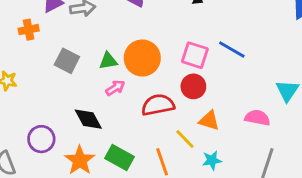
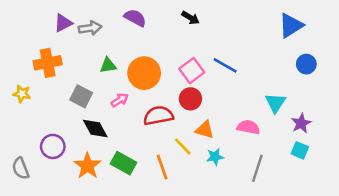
orange cross: (29, 30) -> (48, 63), moved, size x1.5
pink square: (195, 55) -> (192, 71), turned 35
gray square: (67, 61) -> (81, 96), moved
green triangle: (108, 61) -> (108, 65), moved
cyan star: (212, 160) -> (215, 157), moved

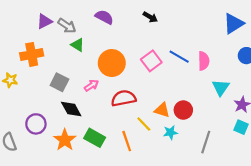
gray arrow: (90, 28) -> (67, 26), turned 42
green triangle: (108, 65) -> (78, 45), moved, turned 40
red circle: (190, 99) -> (183, 110), moved
pink semicircle: (248, 127) -> (204, 61), moved, turned 78

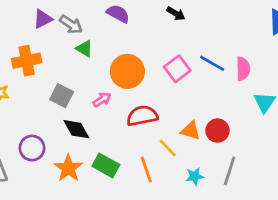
cyan star: (171, 132) -> (195, 176), moved
gray line: (206, 142) -> (230, 171), moved

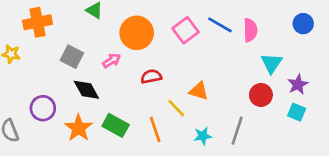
red semicircle: (142, 116) -> (151, 76), size x0.7
red circle: (217, 131) -> (261, 95), moved

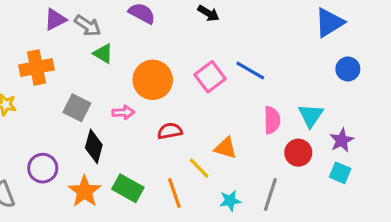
pink semicircle: (250, 30) -> (272, 120), moved
pink arrow: (112, 61) -> (123, 112), turned 30
black diamond: (86, 90) -> (94, 146), turned 44

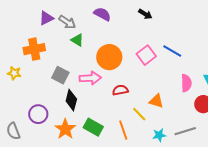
pink arrow: (123, 112) -> (90, 78), size x1.5
gray line: (270, 194) -> (185, 131), turned 55

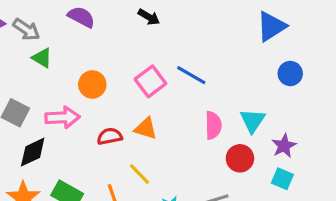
orange circle: (109, 57) -> (92, 84), size x0.7
black diamond: (71, 100) -> (33, 152), turned 50
orange triangle: (156, 101) -> (146, 128), moved

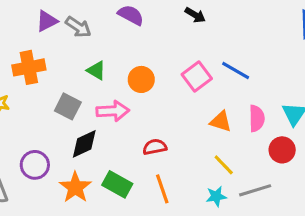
green triangle: (42, 58) -> (96, 70), moved
orange triangle: (146, 128) -> (221, 121), moved
red semicircle: (110, 136) -> (155, 147), moved
yellow line: (139, 174) -> (224, 165), moved

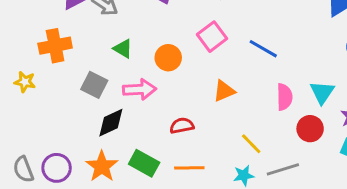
pink square: (197, 76) -> (212, 37), moved
orange triangle: (221, 121) -> (224, 91), moved, turned -40
purple circle: (35, 165) -> (57, 168), moved
orange line: (162, 189) -> (189, 168), turned -72

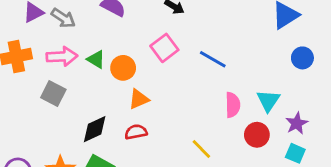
green triangle: (123, 49) -> (96, 59), moved
pink arrow: (140, 89) -> (62, 56), moved
orange triangle: (224, 91) -> (139, 99), moved
black diamond: (111, 123) -> (95, 129), moved

